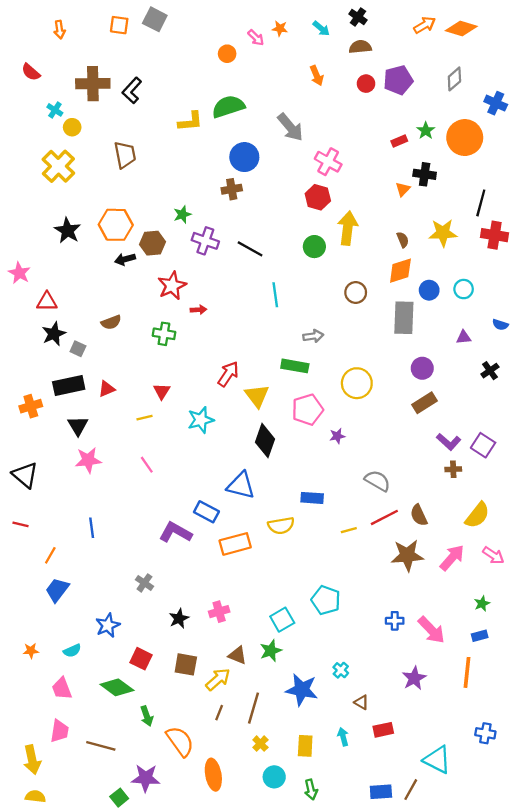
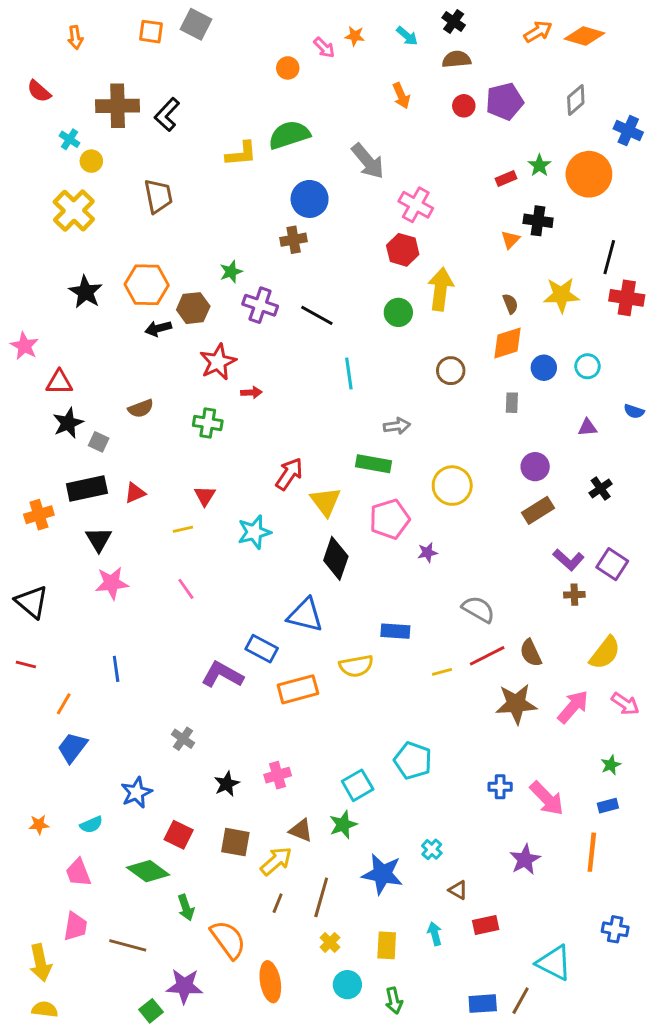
gray rectangle: (404, 318) -> (512, 403), size x0.5
black cross: (490, 371) -> (601, 488), moved

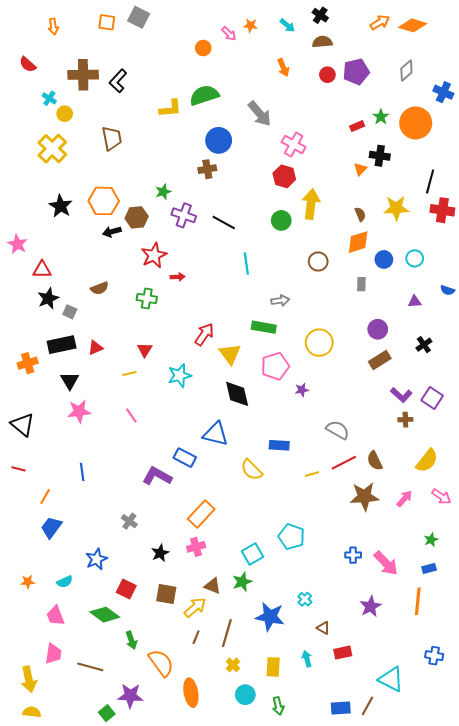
black diamond: (336, 558) -> (237, 394), turned -32
yellow semicircle: (356, 666) -> (251, 470), turned 55
orange rectangle: (298, 689) -> (201, 514), moved, turned -32
pink arrow: (573, 707) -> (404, 499), size x0.7

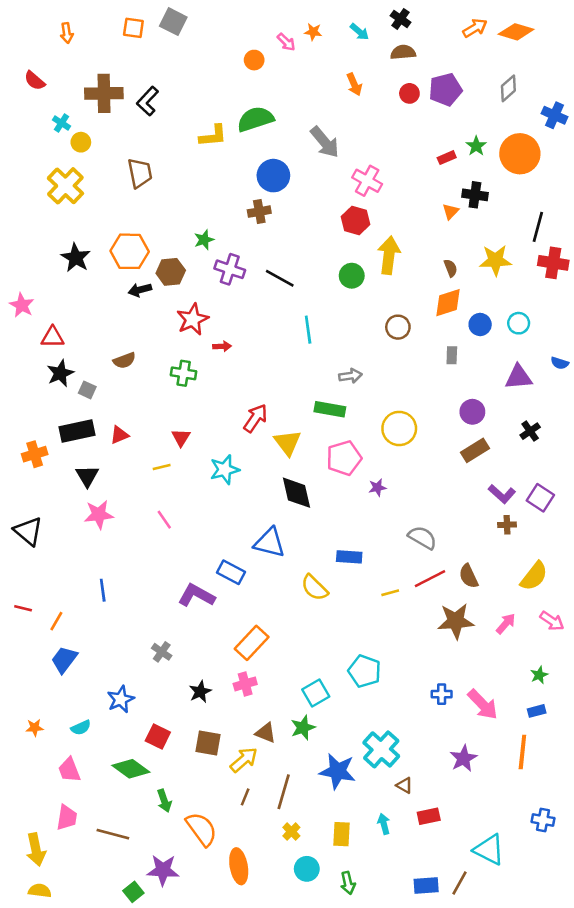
purple triangle: (415, 302) -> (519, 377), size x1.6
red line: (18, 469) -> (23, 608), moved
cyan cross: (305, 599) -> (381, 749), size x2.0

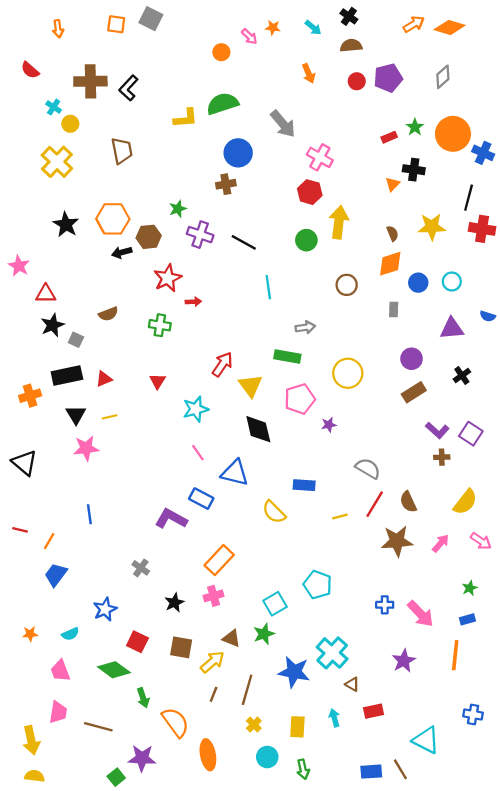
blue cross: (555, 115) -> (483, 153), moved
yellow line: (162, 467) -> (109, 417), moved
pink line: (164, 520) -> (198, 453), moved
red line: (430, 579) -> (375, 504), turned -32
brown line: (460, 883) -> (400, 769), turned -60

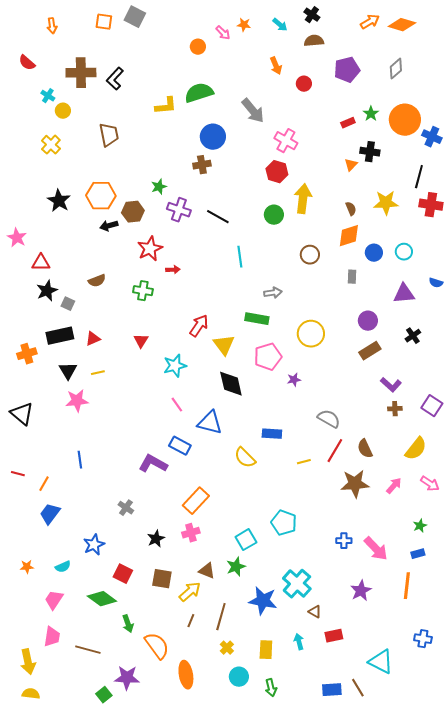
red circle: (357, 81) -> (304, 84), moved
yellow cross: (57, 162) -> (51, 145), size x0.7
purple square: (471, 434) -> (432, 406), moved
pink trapezoid: (60, 671) -> (54, 600), turned 55

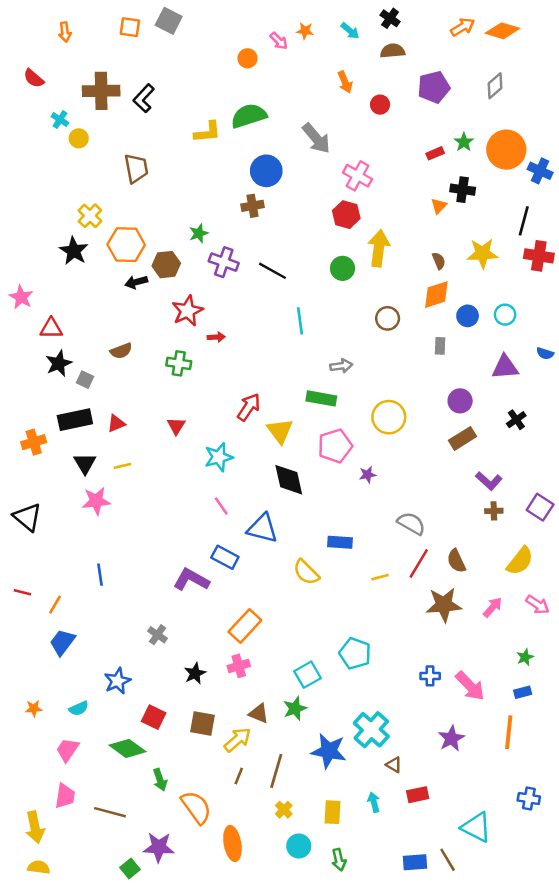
yellow cross: (51, 145) -> (90, 216), moved

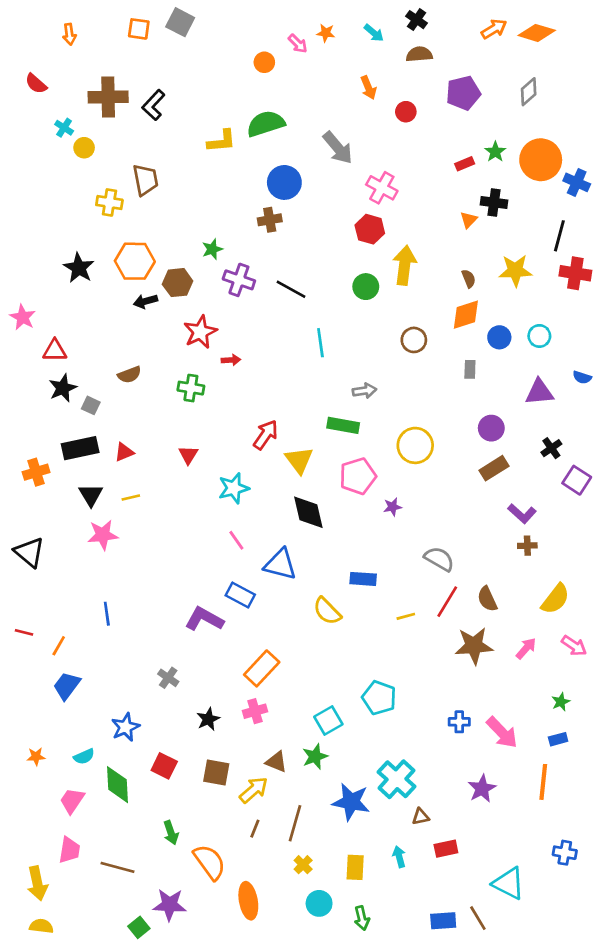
yellow cross: (90, 216) -> (109, 202), moved, turned -35
purple square: (540, 507) -> (577, 480), moved
green diamond: (127, 748) -> (117, 785), moved, turned 51
brown triangle: (394, 765) -> (421, 817), turned -42

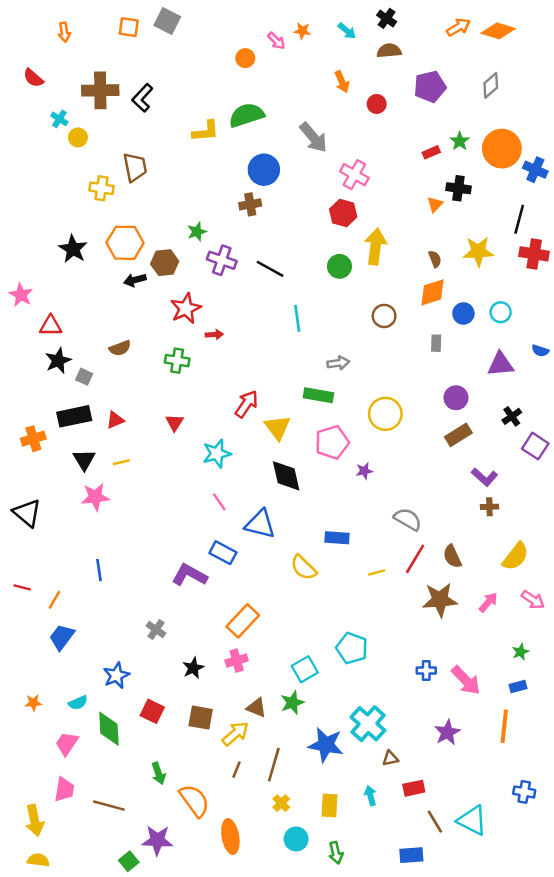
brown line: (478, 918) -> (435, 822), moved

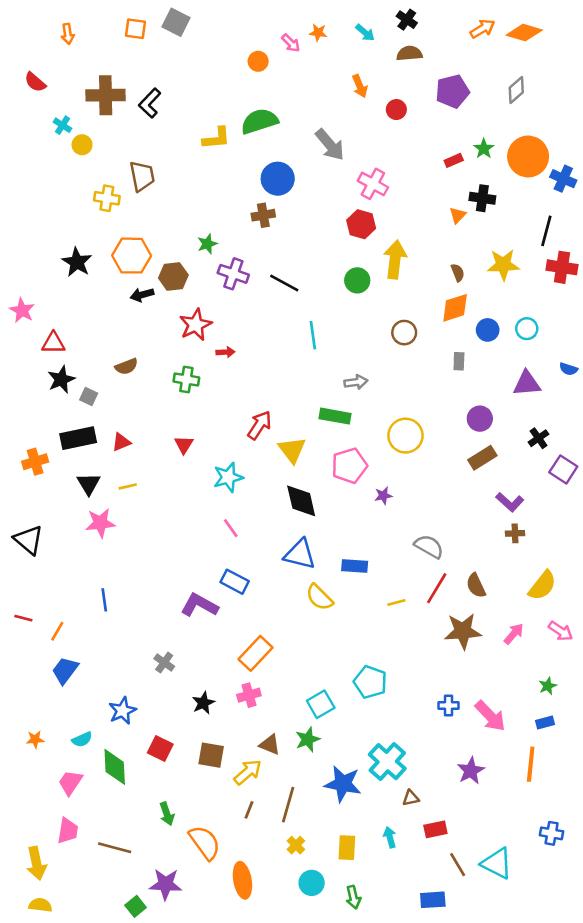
blue triangle: (260, 524) -> (300, 554), moved

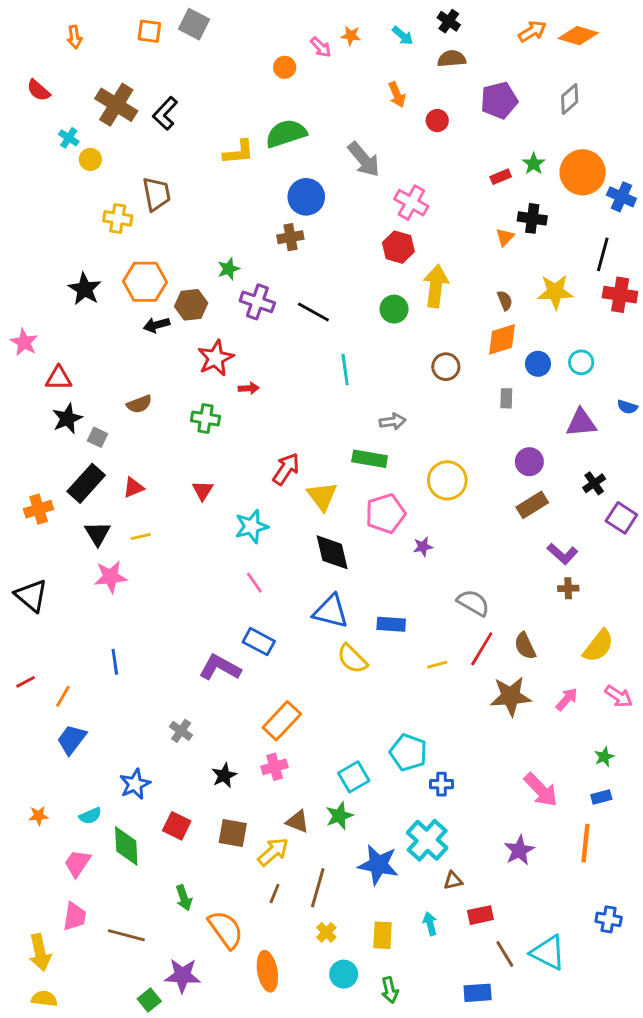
brown cross: (106, 95) -> (116, 105), turned 33
black rectangle: (78, 438) -> (86, 483), turned -36
red line: (23, 618) -> (26, 682), turned -42
blue cross: (449, 706) -> (442, 784), moved

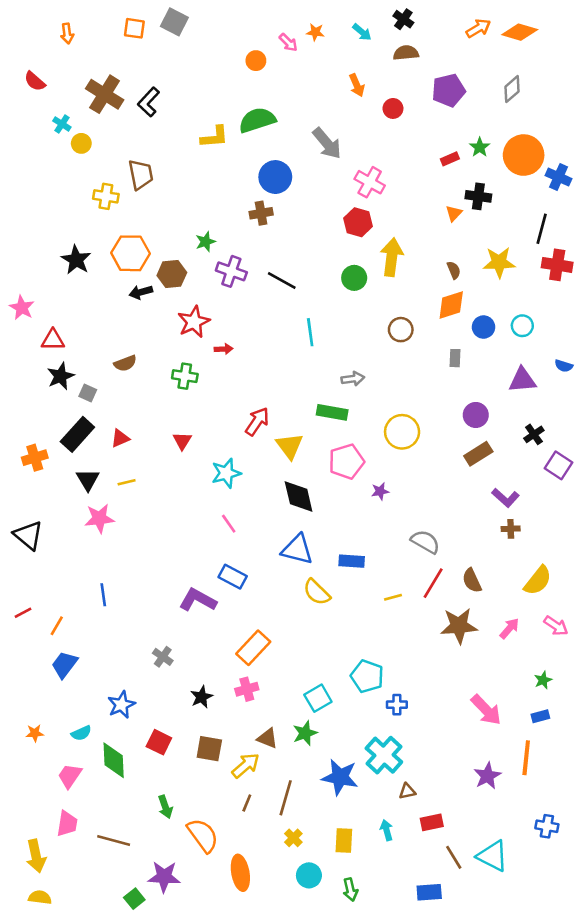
purple star: (519, 850) -> (487, 776), moved

